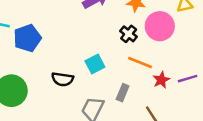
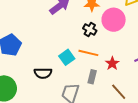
orange line: (140, 63) -> (88, 53), moved
red star: (161, 80) -> (112, 63), moved

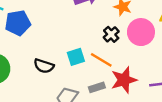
red star: (112, 63) -> (124, 80), size x1.6
gray rectangle: (92, 77) -> (97, 87), turned 40

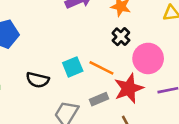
pink circle: (141, 32) -> (148, 58), moved
black cross: (111, 34) -> (121, 37), moved

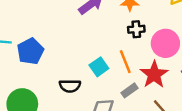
black cross: (121, 37) -> (136, 29), turned -35
orange line: (101, 68) -> (125, 62), turned 55

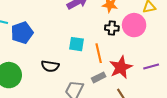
pink circle: (165, 43) -> (134, 25), moved
cyan square: (99, 67) -> (76, 44), moved, turned 35

